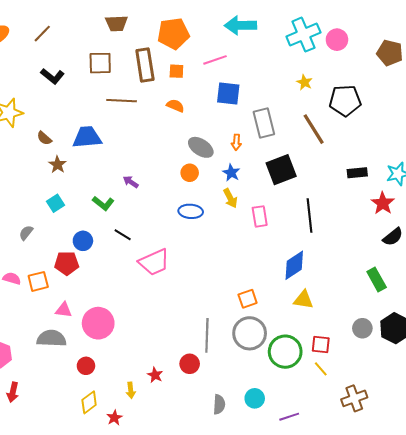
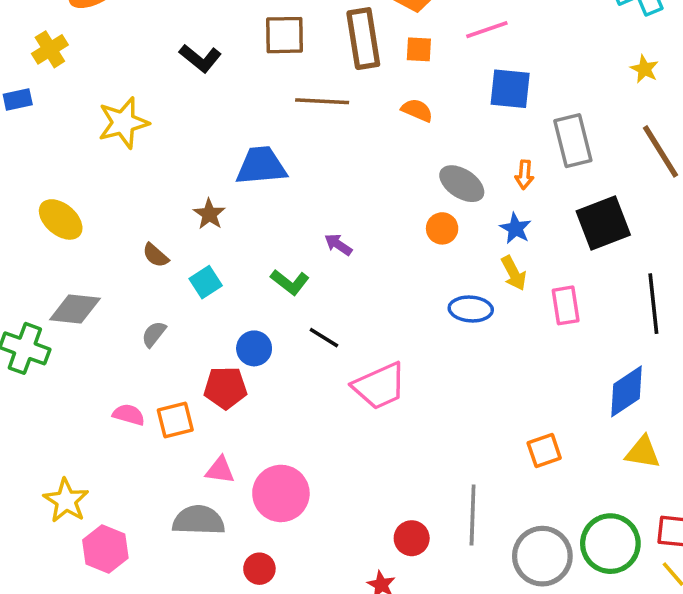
brown semicircle: (44, 138) -> (156, 255), moved
blue ellipse: (191, 211) -> (471, 309), moved
gray circle: (250, 333) -> (542, 556), moved
red circle: (190, 364) -> (412, 538), moved

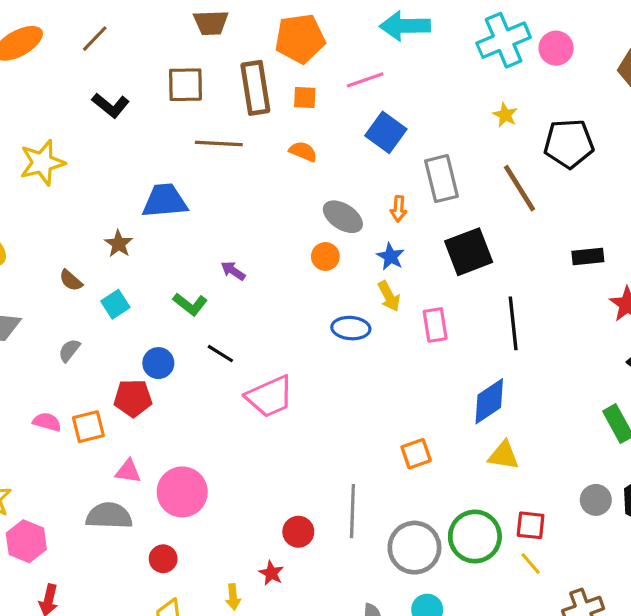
blue square: (510, 89) -> (386, 132), turned 30

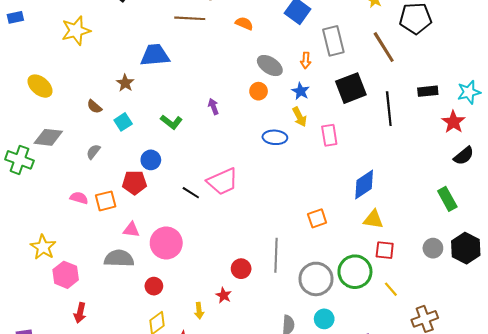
purple arrow: (233, 271) -> (213, 107), moved, turned 35
black line: (513, 323) -> (389, 109), moved
black line: (220, 354) -> (191, 193), moved
red square: (531, 525) -> (385, 250), moved

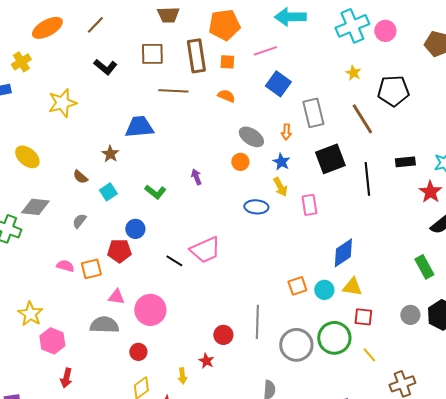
cyan circle: (324, 319) -> (324, 290), moved

